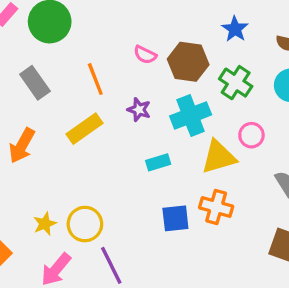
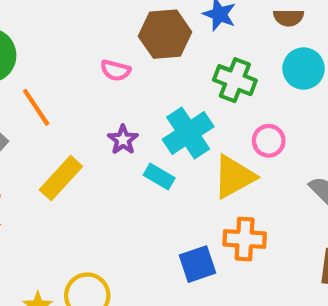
brown hexagon: (188, 62) -> (165, 34), moved
orange line: (95, 79) -> (36, 107), moved
purple star: (139, 110) -> (123, 140), turned 30
cyan rectangle: (158, 162) -> (159, 176), moved, turned 60

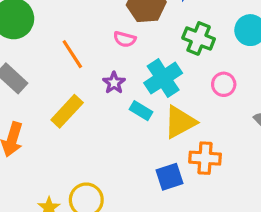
pink semicircle: (115, 70) -> (125, 39), moved
orange line: (36, 107) -> (72, 54), moved
yellow triangle: (234, 177) -> (180, 122), moved

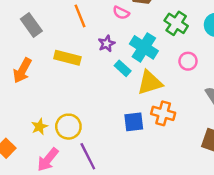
cyan cross: (163, 78) -> (144, 47), turned -36
yellow rectangle: (67, 111) -> (67, 58), turned 50

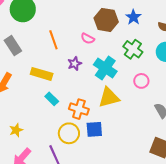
cyan rectangle: (123, 68) -> (52, 99), moved
orange cross: (163, 113) -> (79, 109), moved
yellow circle: (68, 127) -> (69, 133), moved

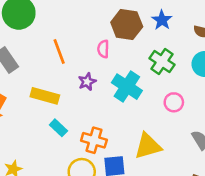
pink semicircle: (88, 39) -> (103, 49), turned 64
yellow triangle: (109, 97) -> (148, 146), moved

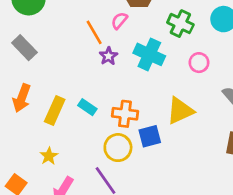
pink semicircle: (103, 49) -> (119, 21), turned 48
orange line: (59, 51) -> (94, 32), moved
yellow rectangle: (45, 96) -> (55, 110), moved, turned -72

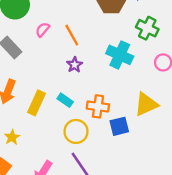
pink semicircle: (119, 21) -> (43, 30), moved
purple star: (108, 56) -> (75, 65), moved
yellow circle: (118, 148) -> (76, 131), moved
yellow star: (49, 156) -> (12, 137), moved

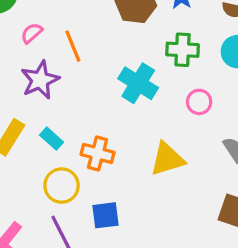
green cross: (147, 28) -> (183, 50), turned -30
purple star: (75, 65) -> (40, 80), moved, size x1.6
blue square: (119, 126) -> (105, 215), moved

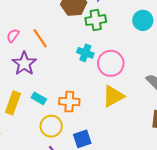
green cross: (183, 50) -> (96, 20), moved
cyan cross: (138, 83) -> (85, 53), size x0.7
pink circle: (199, 102) -> (111, 63), moved, size x1.6

